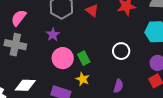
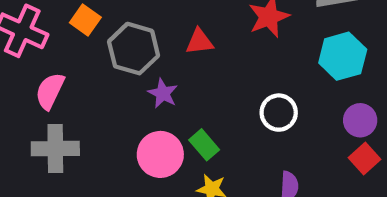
red triangle: (92, 11) -> (199, 42), turned -32
purple star: (53, 35) -> (163, 93), moved

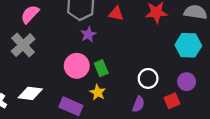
white circle: (279, 113) -> (148, 78), moved
gray cross: (55, 149) -> (23, 45), turned 30
red square: (364, 158) -> (172, 101), moved

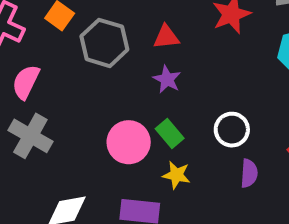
purple star: (88, 34) -> (167, 79), moved
white circle: (148, 78) -> (232, 130), moved

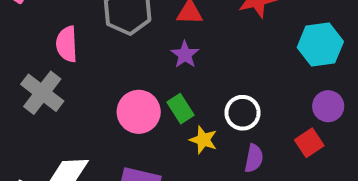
pink semicircle: (26, 82) -> (67, 44), moved, turned -36
yellow star: (176, 175) -> (203, 140), moved

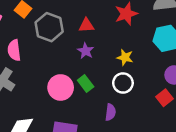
yellow star: (203, 140) -> (125, 57), moved
purple semicircle: (254, 158) -> (110, 112), moved

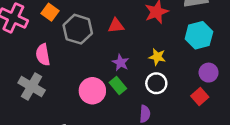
purple star: (86, 51) -> (121, 63), moved

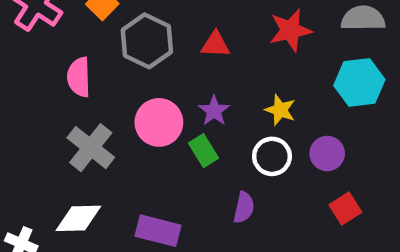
purple circle: (209, 73) -> (327, 154), moved
gray cross: (32, 87) -> (91, 148), moved
pink circle: (92, 91) -> (159, 122), moved
red square: (200, 97) -> (345, 208), moved

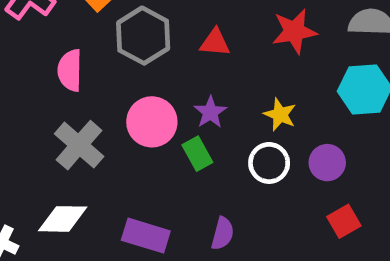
purple semicircle: (244, 208) -> (223, 233), moved

